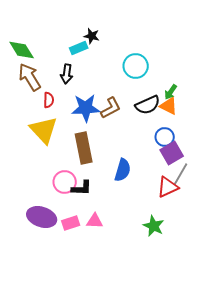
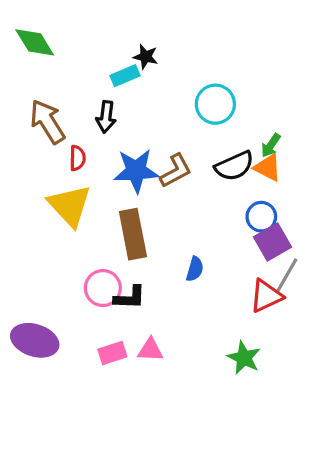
green diamond: (22, 50) -> (35, 42), moved
blue semicircle: (123, 170) -> (195, 269), size x0.7
purple ellipse: (42, 217) -> (35, 340), moved

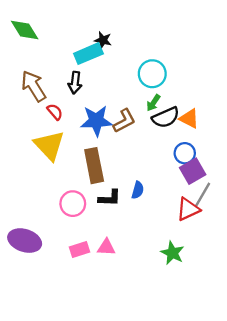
cyan rectangle: (125, 76) -> (88, 54), size x1.4
green arrow: (271, 145) -> (153, 103), moved
red semicircle: (77, 158) -> (55, 112), turned -42
black L-shape: (130, 298) -> (110, 198), moved

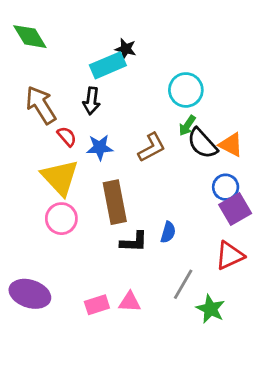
black semicircle: (166, 117) -> (202, 143), turned 72
blue star: (96, 121) -> (100, 147), moved, size x0.7
gray line: (203, 195) -> (183, 284), moved
pink circle: (73, 204) -> (61, 219), moved

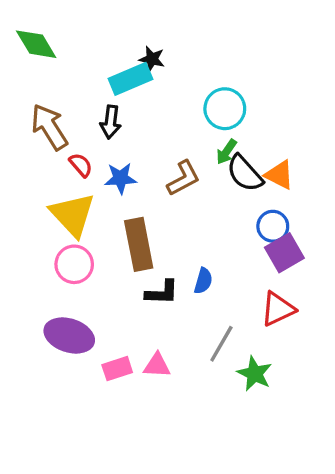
purple ellipse: (30, 294) -> (69, 335), moved

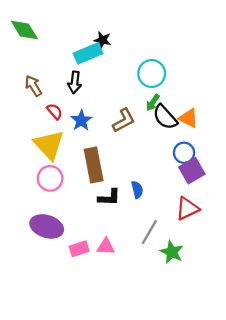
brown arrow: (49, 127) -> (33, 86), size x0.7
blue star: (121, 178) -> (81, 120), turned -30
blue semicircle: (203, 281) -> (137, 190), turned -30

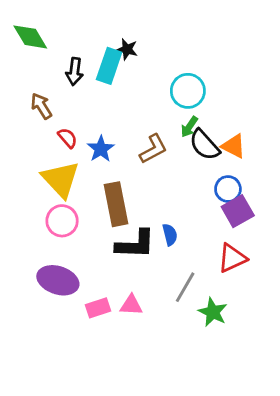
cyan rectangle: (88, 53) -> (109, 66), turned -48
black arrow: (75, 82) -> (74, 71), moved
black L-shape: (109, 197) -> (135, 244), size x1.4

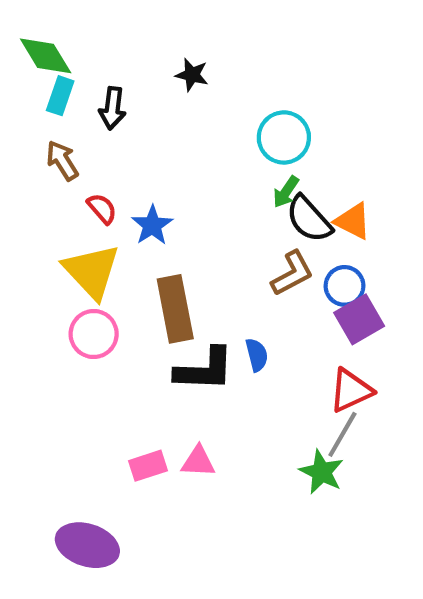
cyan rectangle: (109, 66) -> (60, 96), moved, size x0.7
brown L-shape: (153, 149) -> (292, 273), moved
purple ellipse: (58, 280) -> (87, 545), moved
gray line: (185, 287) -> (342, 434), moved

